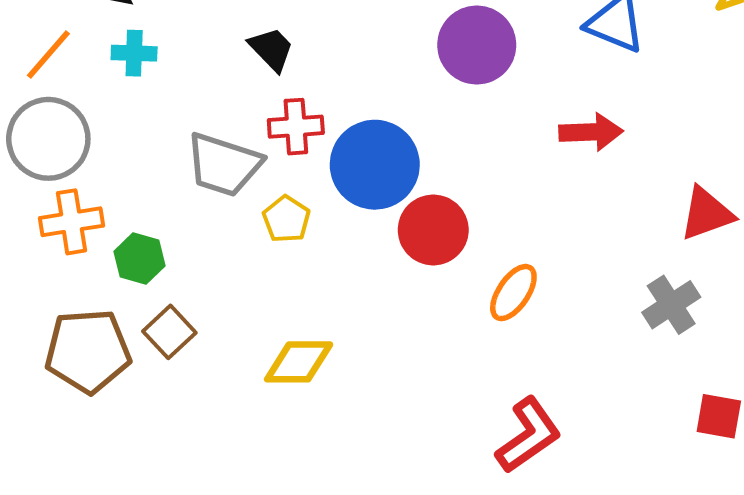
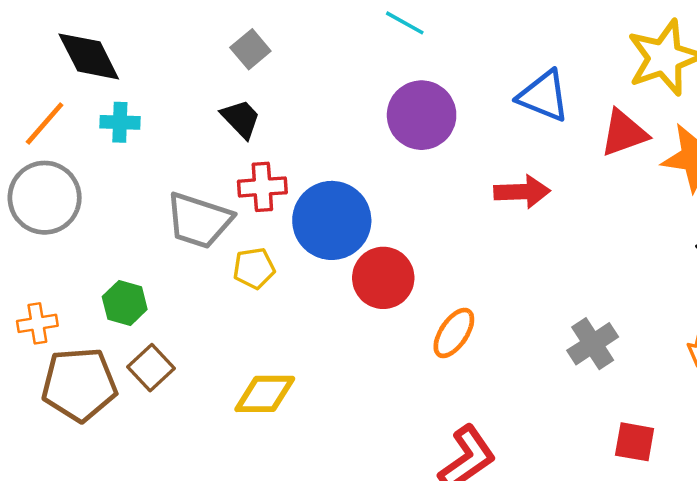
red triangle: (707, 214) -> (624, 133), moved
yellow pentagon: (286, 219) -> (254, 268), turned 30
orange cross: (71, 222) -> (37, 323), moved, size x0.7

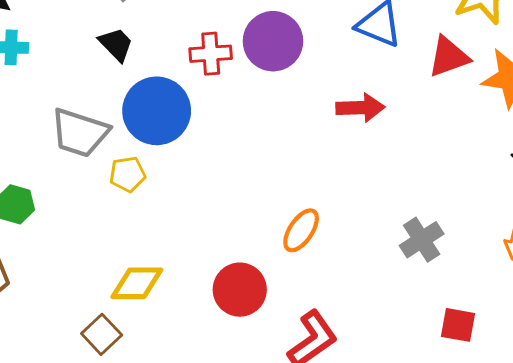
red cross: (262, 187) -> (211, 54), moved
blue circle: (332, 220) -> (157, 111), moved
red circle: (383, 278) -> (240, 290), moved
brown square: (151, 368) -> (102, 334), moved

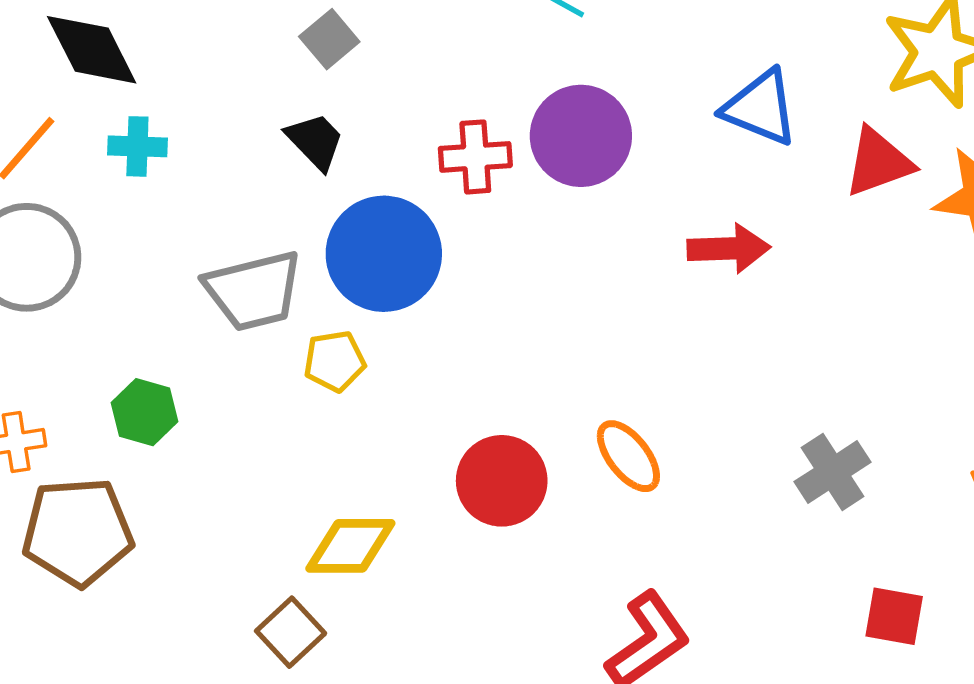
gray trapezoid: (80, 133) -> (254, 291), turned -32
orange ellipse: (301, 230) -> (628, 456), turned -72
red circle: (240, 290) -> (502, 481), moved

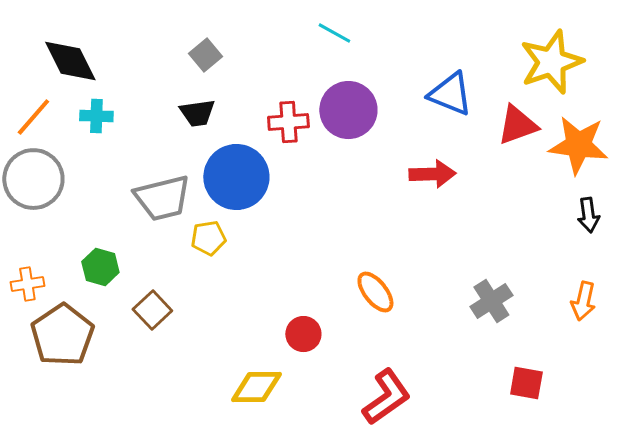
black trapezoid: (315, 141) -> (197, 113), turned 126
red circle: (502, 481) -> (303, 334), moved, size x0.7
brown pentagon: (78, 532) -> (62, 335), turned -30
yellow diamond: (350, 546) -> (256, 387), moved
brown square: (291, 632) -> (152, 310), moved

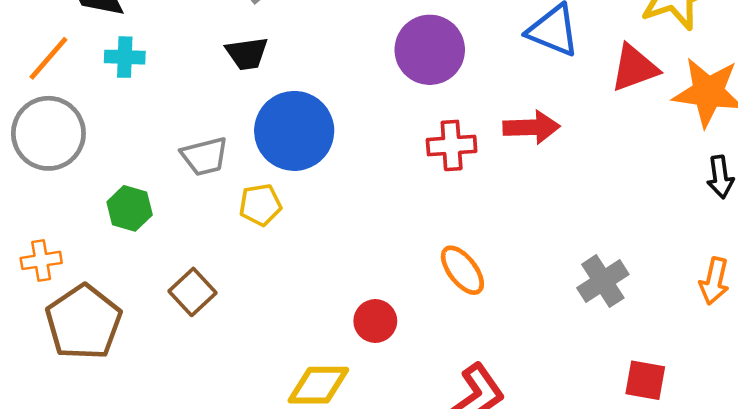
red cross: (288, 122) -> (452, 145), moved
gray trapezoid: (162, 198) -> (205, 156), size x0.7
green hexagon: (100, 267) -> (130, 208), moved

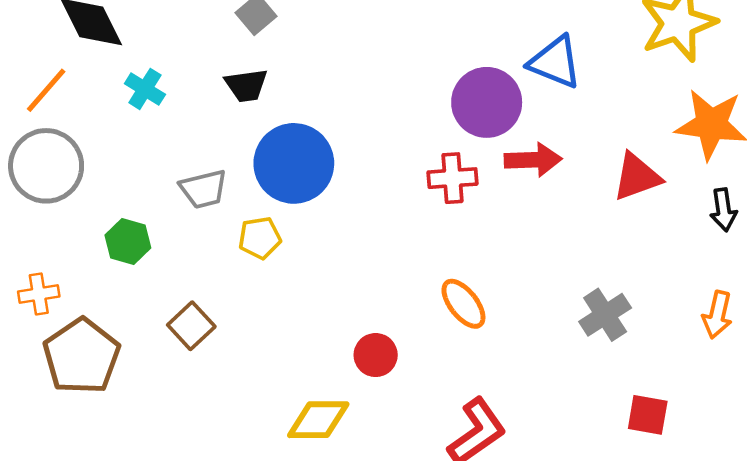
purple circle: (430, 50) -> (487, 102), moved
cyan cross: (125, 57) -> (145, 89), moved, turned 30
red triangle: (634, 68) -> (637, 177), moved

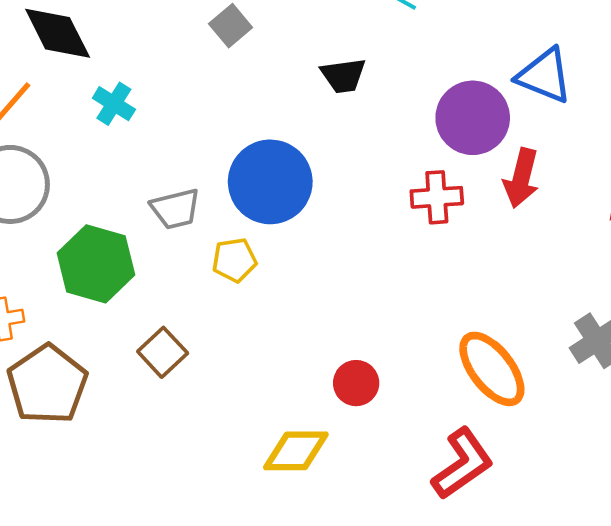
black trapezoid: (246, 85) -> (343, 76), moved
red arrow: (533, 160) -> (521, 178), turned 106
green hexagon: (128, 242) -> (96, 264), size x1.6
orange ellipse: (463, 304) -> (492, 369), moved, size x1.4

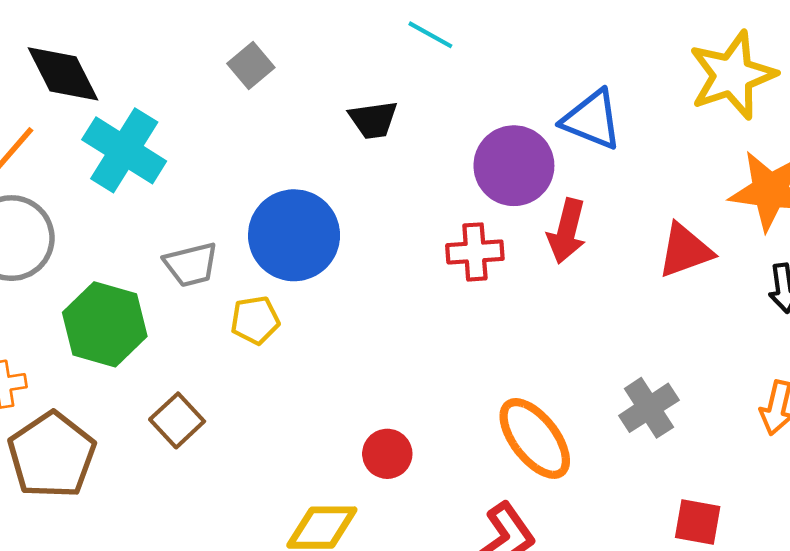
cyan cross: (114, 104) -> (124, 150), size x1.8

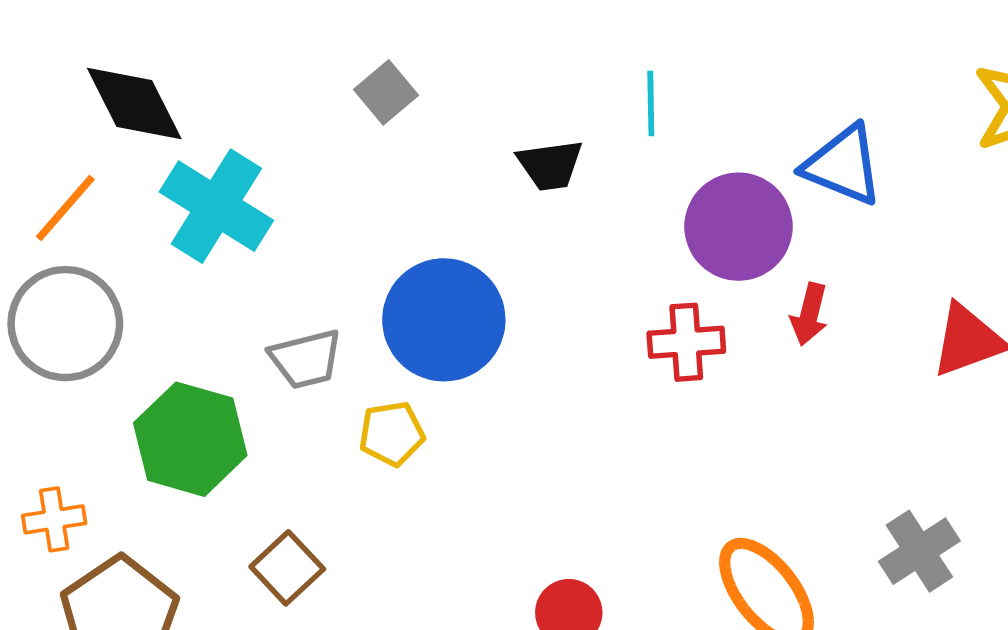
cyan line: (430, 35) -> (651, 104), moved, turned 60
red arrow: (567, 231) -> (809, 314), size x0.7

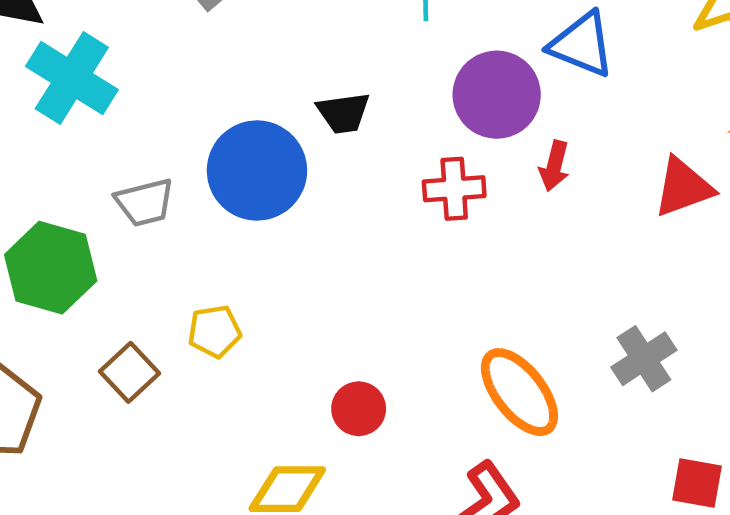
black trapezoid: (550, 165) -> (343, 113), moved
yellow pentagon: (392, 434) -> (214, 331), moved

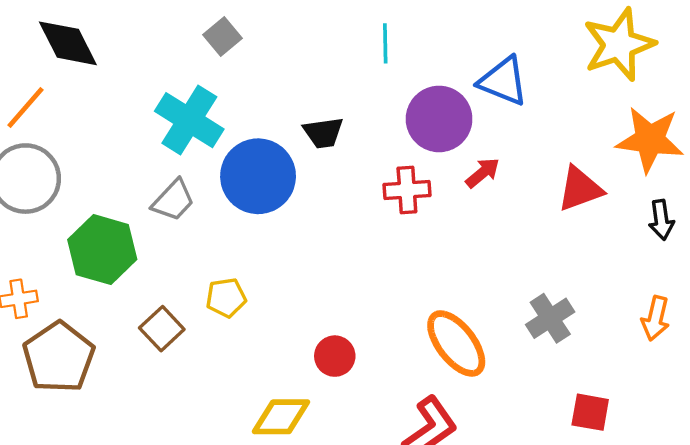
cyan cross: (72, 78) -> (189, 120), moved
red arrow: (554, 166) -> (483, 173), turned -144
gray trapezoid: (145, 202) -> (173, 200), turned -33

